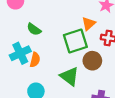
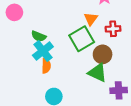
cyan cross: (20, 53) -> (43, 51), moved
green triangle: (70, 76) -> (97, 73), moved

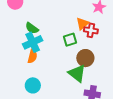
red cross: (113, 29) -> (91, 30), moved
green square: (82, 39) -> (70, 40), size x0.6

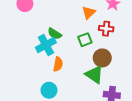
orange triangle: (82, 24) -> (89, 13), moved
green semicircle: (32, 28) -> (55, 34), moved
orange semicircle: (32, 56) -> (58, 64), moved

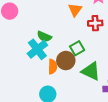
green square: (85, 40) -> (77, 48), moved
brown circle: (102, 58) -> (66, 61), moved

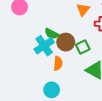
brown circle: (66, 61) -> (66, 42), moved

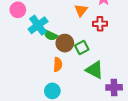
cyan cross: (44, 46) -> (38, 25), moved

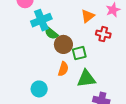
orange semicircle: (58, 64) -> (63, 69), moved
green triangle: (95, 70) -> (86, 79), turned -48

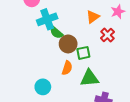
red cross: (103, 34) -> (107, 35), turned 32

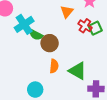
green square: (83, 53) -> (95, 28), moved
green triangle: (90, 78) -> (78, 71), turned 48

